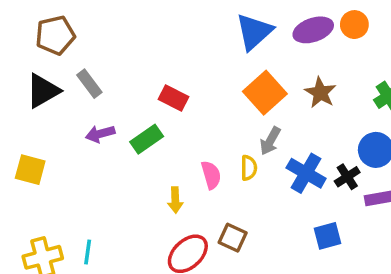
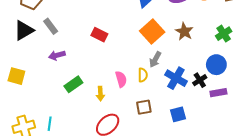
green rectangle: (147, 139) -> (73, 84), moved
blue square: (328, 236) -> (178, 114), moved
brown square: (233, 238) -> (144, 107), moved, turned -35

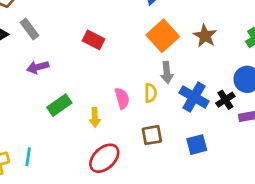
gray arrow: (155, 59) -> (167, 73), turned -35

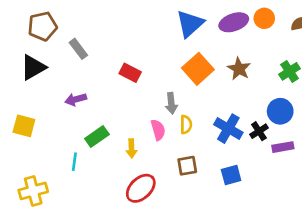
gray rectangle: (30, 29) -> (78, 49), moved
gray arrow: (167, 73) -> (171, 103), moved
cyan line: (28, 157) -> (74, 162), moved

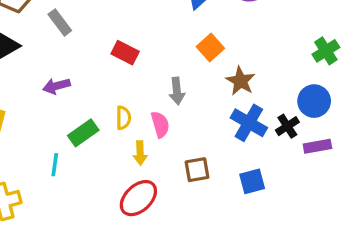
orange square: (198, 69) -> (210, 48), size x0.7
brown star: (239, 69) -> (240, 81), moved
yellow semicircle: (186, 125) -> (123, 118), moved
yellow arrow: (131, 148) -> (140, 153), moved

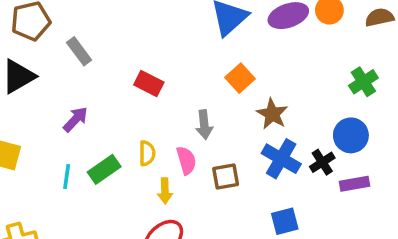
purple arrow: (56, 86) -> (75, 119), turned 148
cyan line: (55, 165) -> (67, 177), moved
brown square: (197, 170) -> (226, 177), moved

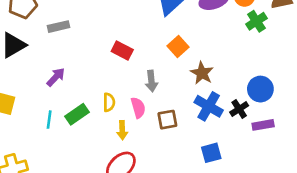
gray rectangle: (79, 51) -> (58, 27), turned -66
green cross: (363, 82) -> (256, 21), moved
red rectangle: (149, 84) -> (122, 50), moved

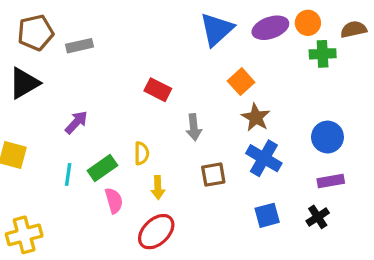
green cross: (256, 21) -> (323, 54), turned 30
gray rectangle: (58, 27) -> (80, 46), moved
orange square: (178, 47) -> (241, 82), moved
pink semicircle: (138, 108) -> (114, 201), moved
black cross: (239, 109) -> (318, 217), moved

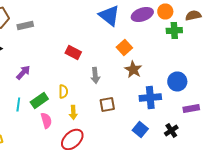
blue triangle: (217, 29) -> (109, 16), turned -40
blue cross: (264, 158) -> (150, 98), moved, turned -35
purple rectangle: (331, 181) -> (191, 108), moved
blue square: (267, 215) -> (140, 130), turned -35

